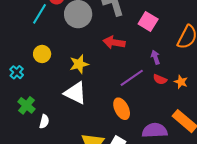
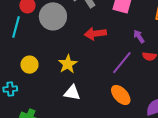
cyan cross: (17, 72) -> (10, 89), turned -32
white triangle: (75, 93) -> (72, 93), size x0.7

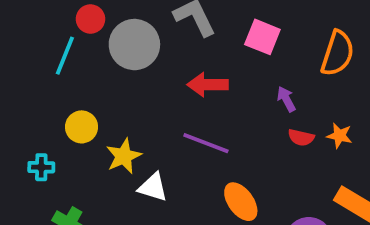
purple line: (122, 63) -> (206, 143), moved, turned 65
yellow star: (68, 64) -> (124, 156), moved

